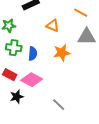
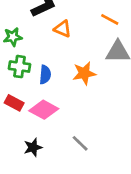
orange triangle: (53, 26) -> (63, 29), moved
black star: (17, 97) -> (33, 147), moved

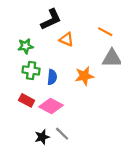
gray line: (80, 143) -> (62, 134), moved

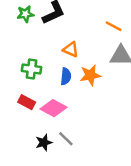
orange triangle: (67, 39) -> (71, 49), moved
green star: (25, 46) -> (25, 14), moved
blue semicircle: (52, 77) -> (66, 76), moved

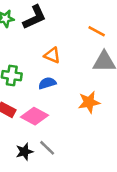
orange star: (90, 75) -> (89, 102), moved
blue semicircle: (66, 76) -> (47, 83), turned -112

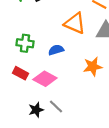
orange triangle: (52, 55) -> (75, 23), moved, size x1.5

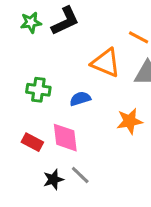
red rectangle: (21, 73) -> (32, 142), moved
pink diamond: (45, 79) -> (65, 138), turned 55

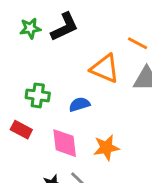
orange star: (130, 121) -> (106, 148), moved
red rectangle: (32, 142) -> (21, 130), moved

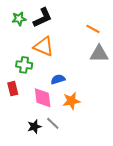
orange triangle: (105, 69) -> (44, 46), moved
blue semicircle: (79, 104) -> (58, 79), moved
red rectangle: (21, 130) -> (13, 89), turned 48

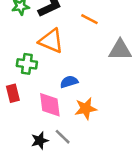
orange line: (93, 29) -> (89, 19), moved

